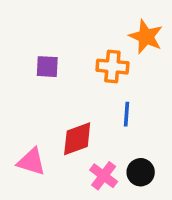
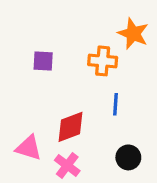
pink cross: (104, 176) -> (67, 165), moved

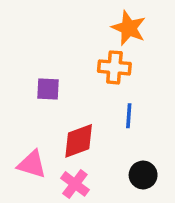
orange star: (133, 34) -> (129, 28), moved
purple square: (43, 61) -> (48, 89), moved

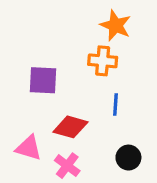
purple square: (48, 89) -> (43, 80), size x1.4
red diamond: (79, 141) -> (70, 127), turned 36

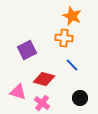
purple square: (43, 80) -> (27, 50), turned -30
blue line: (116, 104) -> (72, 65), turned -48

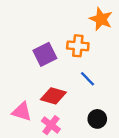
orange star: (72, 16) -> (101, 19), moved
purple square: (27, 50) -> (45, 54), moved

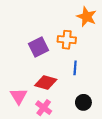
blue line: (88, 79) -> (75, 68), turned 48
pink triangle: (22, 112) -> (19, 96), turned 42

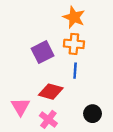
orange star: (87, 17) -> (74, 17), moved
blue line: (75, 68) -> (75, 71), moved

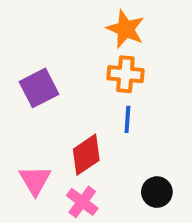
purple square: (43, 52) -> (39, 88), moved
red diamond: (51, 92) -> (86, 155), turned -50

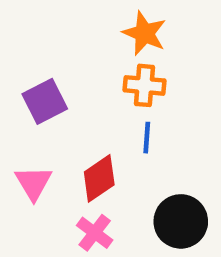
pink triangle: (35, 180) -> (33, 183), moved
black circle: (157, 192) -> (181, 221), size x1.5

